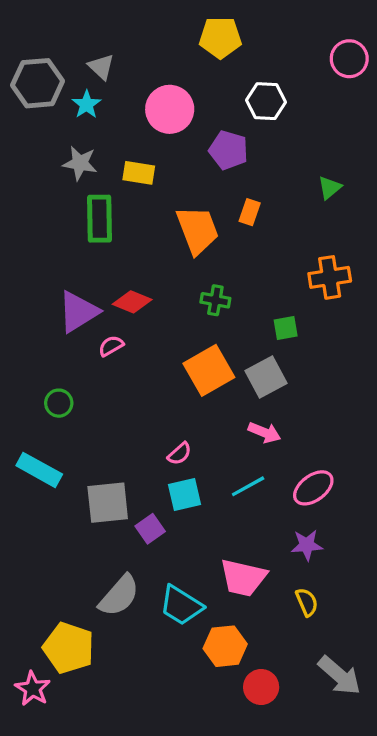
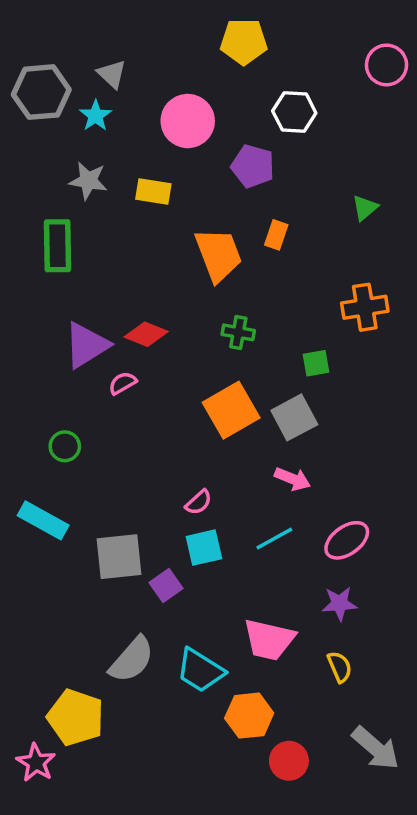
green rectangle: (100, 219) -> (58, 246), moved

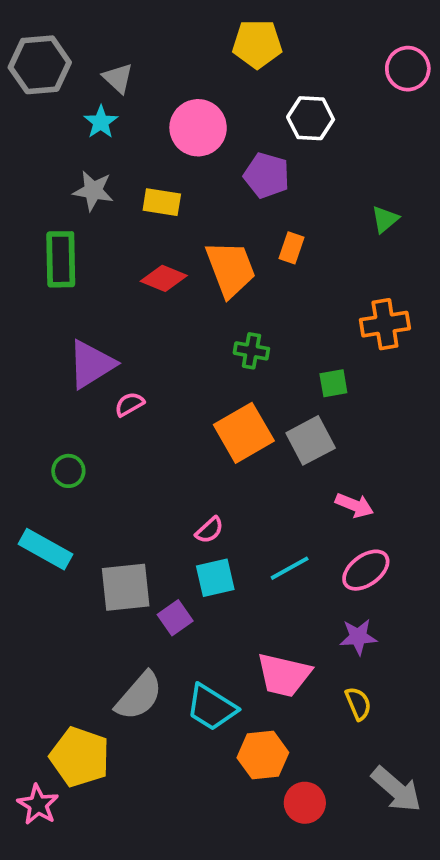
gray hexagon: (41, 92) -> (40, 65), moved
red diamond: (146, 334) -> (164, 278), moved
pink arrow: (293, 479) -> (354, 505), moved

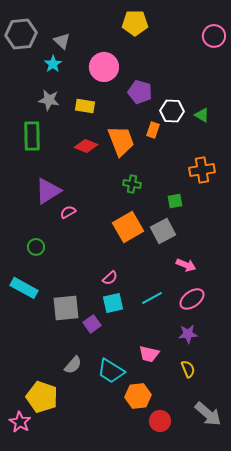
white hexagon: (311, 118) -> (172, 111), moved
green triangle: (385, 219) -> (202, 115), turned -49
pink trapezoid: (284, 675) -> (149, 354), size x0.7
gray semicircle: (139, 696) -> (73, 365), size x0.7

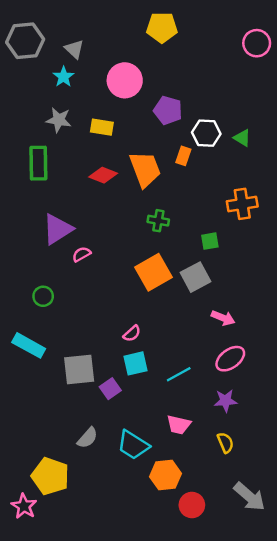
cyan line: (152, 298) -> (179, 374), moved

